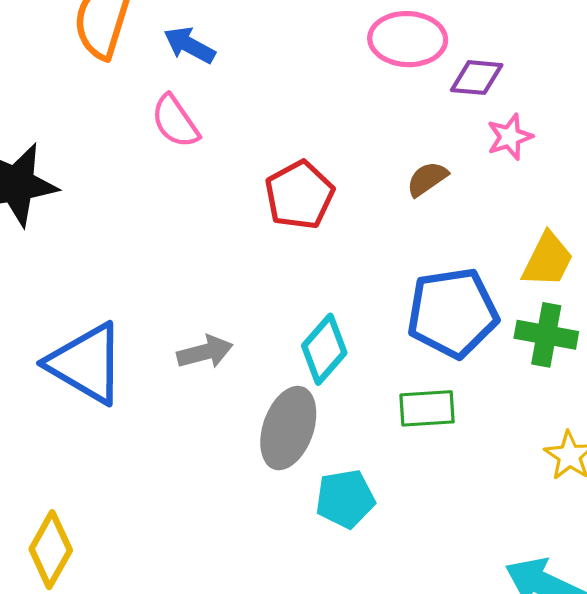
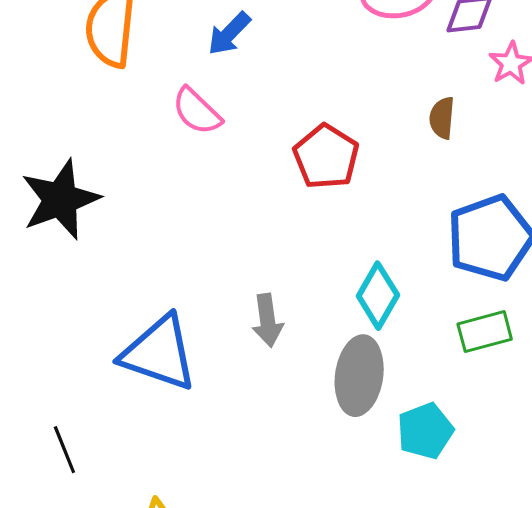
blue arrow: (189, 45) -> (229, 34), moved, turned -63
brown semicircle: (427, 179) -> (442, 118), turned -39
gray arrow: (205, 352) -> (267, 320), turned 108

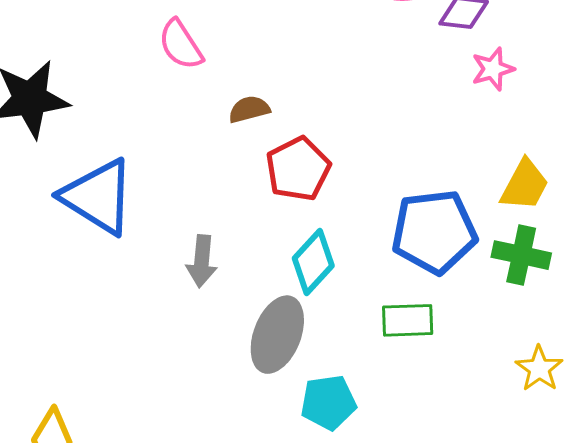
brown semicircle: (442, 118) -> (249, 109), moved, turned 57
red pentagon: (326, 157) -> (298, 169), moved
blue triangle: (159, 353) -> (98, 197), moved

